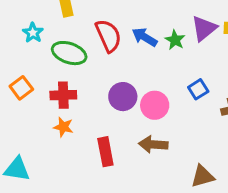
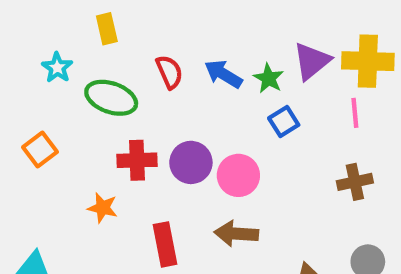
red semicircle: (108, 36) -> (169, 72), size x0.7
blue square: (198, 89) -> (284, 121), moved
red cross: (63, 95) -> (137, 160), moved

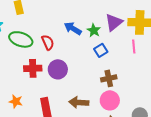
red semicircle: (169, 72) -> (48, 42), moved
pink circle: (238, 175) -> (110, 100), moved
brown cross: (355, 182) -> (109, 78), moved
orange star: (103, 208) -> (16, 101), moved

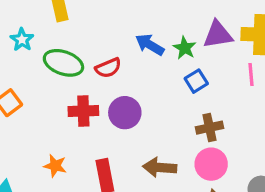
purple triangle: (114, 22) -> (218, 35), turned 30
red semicircle: (48, 42) -> (108, 68), turned 91

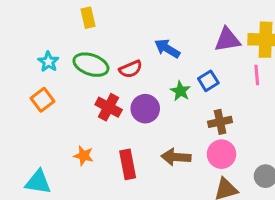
cyan star: (22, 40) -> (48, 62), moved
green star: (185, 48) -> (180, 91), moved
red cross: (83, 111) -> (109, 107), turned 30

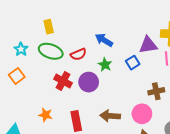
yellow rectangle: (88, 18) -> (49, 27), moved
purple triangle: (227, 40) -> (148, 45), moved
green star: (180, 91) -> (105, 65), moved
brown cross: (220, 122) -> (156, 91), moved

